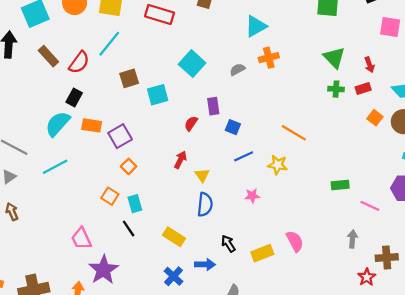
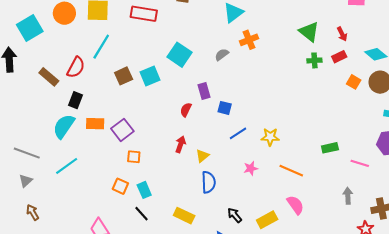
brown rectangle: (48, 56) -> (49, 77), moved
cyan square: (158, 95) -> (150, 76), moved
orange line: (294, 133) -> (291, 171), moved
orange square: (129, 166) -> (134, 157), turned -32
yellow triangle: (202, 175) -> (202, 156), turned 32

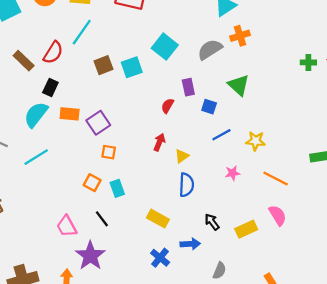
green triangle: (309, 32) -> (239, 85), moved
gray semicircle: (222, 55) -> (210, 49), size x1.6
black line: (142, 214) -> (102, 219), moved

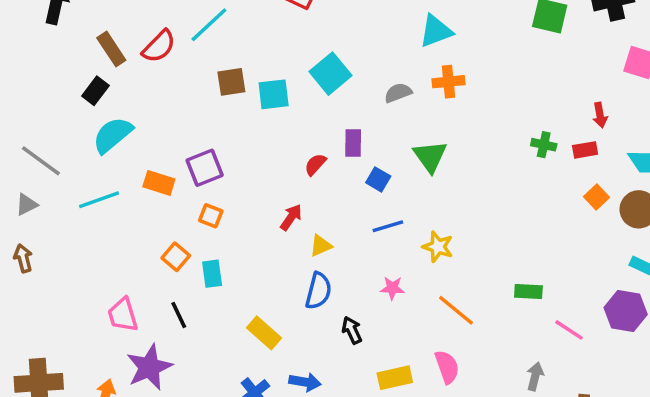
gray semicircle: (210, 49) -> (398, 93), size x0.7
black rectangle: (50, 88) -> (95, 91), moved
orange rectangle: (70, 114) -> (159, 183), moved
black arrow: (212, 222) -> (352, 330), moved

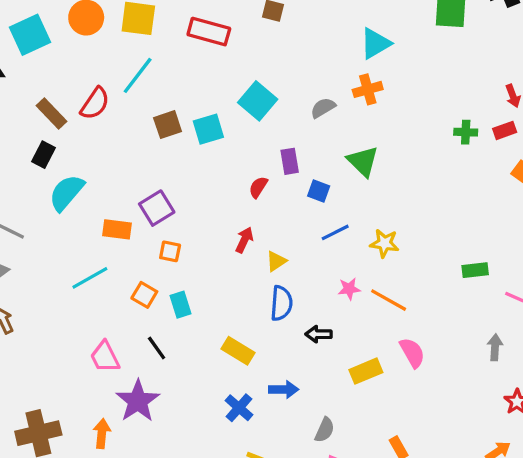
cyan triangle: (436, 31) -> (375, 44), moved
cyan line: (99, 200) -> (90, 278), moved
orange line: (456, 310) -> (389, 300), moved
black arrow: (352, 330) -> (319, 334), turned -55

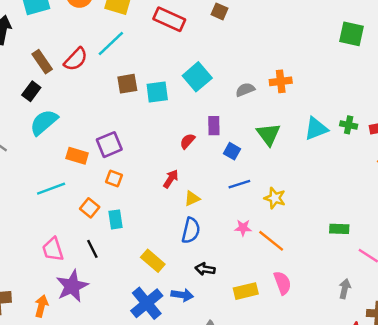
cyan triangle: (375, 44) -> (316, 129), moved
black arrow: (319, 334) -> (205, 269), moved
blue cross: (239, 408) -> (147, 303), size x1.5

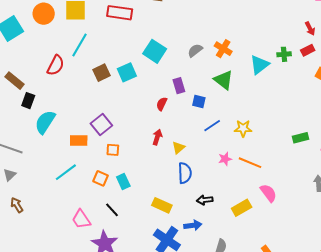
brown rectangle: (42, 62) -> (15, 81), moved
orange cross: (281, 81) -> (223, 49), moved, turned -36

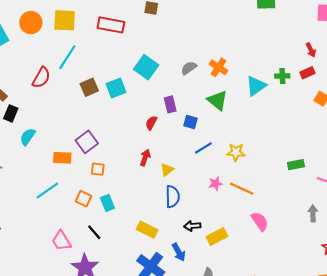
cyan semicircle: (45, 122) -> (28, 137), size x0.7
yellow rectangle: (242, 208) -> (217, 237), moved
blue arrow: (193, 225) -> (179, 252), turned 66

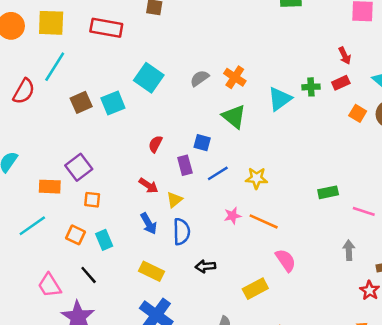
purple rectangle: (170, 104) -> (185, 165), moved
red arrow: (145, 158) -> (148, 186), turned 105
yellow rectangle: (217, 237) -> (255, 289), moved
blue arrow: (179, 252) -> (149, 224), moved

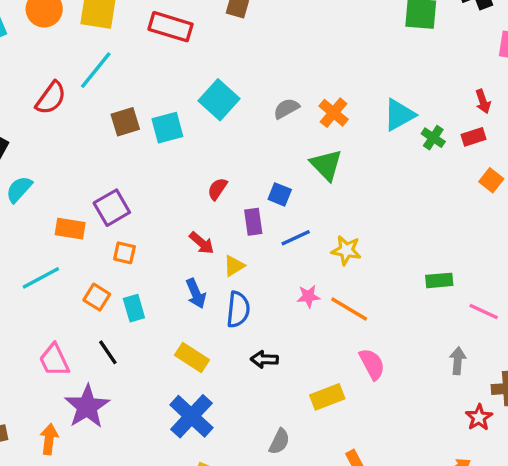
green cross: (311, 87) -> (433, 138), turned 30
cyan triangle: (280, 99) -> (399, 115), moved

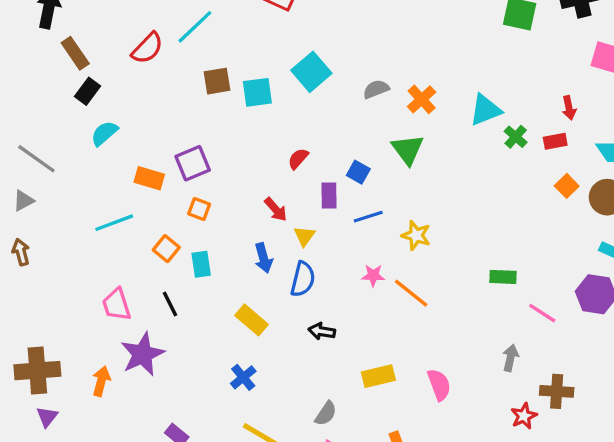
yellow triangle: (234, 266) -> (304, 236), turned -30
pink semicircle: (372, 364) -> (439, 385), moved
blue cross: (191, 416) -> (243, 377), size x0.6

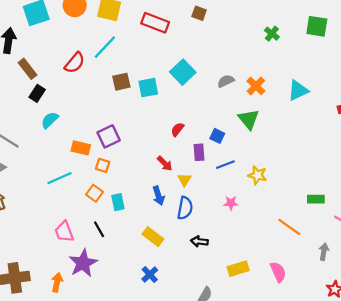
green cross: (516, 137) -> (272, 34), moved
orange square: (199, 209) -> (103, 165), moved
orange line: (411, 293) -> (289, 227), moved

